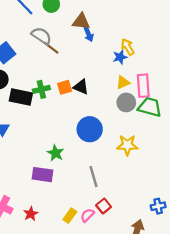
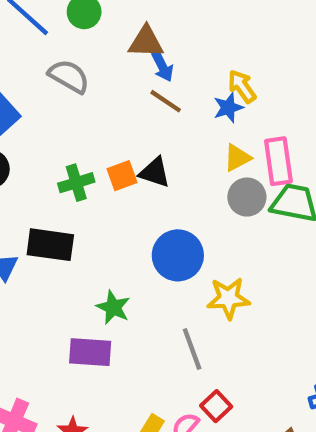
brown line: (51, 48) -> (166, 101), moved
black rectangle: (21, 97) -> (50, 245), moved
yellow star: (127, 145) -> (228, 298), moved

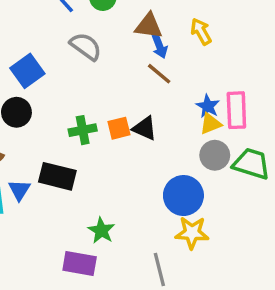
yellow arrow: (242, 86) -> (201, 31), moved
blue star: (228, 108) -> (208, 106), moved, turned -30
pink rectangle: (278, 161) -> (236, 110), moved
blue circle: (178, 255) -> (183, 196), moved

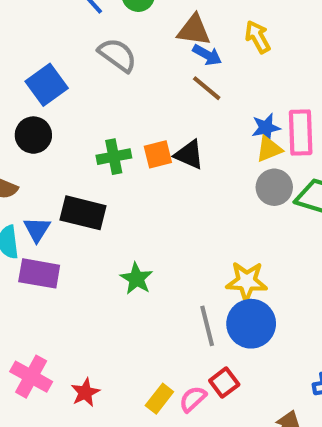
blue arrow: (160, 46) -> (207, 55), turned -40
blue star: (208, 106) -> (266, 128), turned 30
blue circle: (183, 196) -> (251, 324), moved
purple rectangle: (80, 263) -> (39, 273), moved

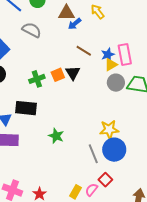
blue arrow: (207, 55) -> (75, 24), turned 120
brown line: (207, 88) -> (84, 51), moved
black triangle: (189, 155) -> (73, 73), turned 42

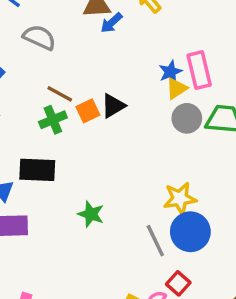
brown line: (84, 51) -> (60, 94), moved
black triangle: (73, 73) -> (113, 106), turned 35

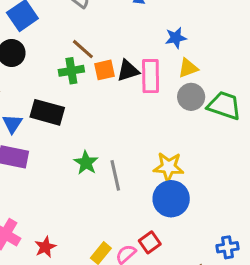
pink rectangle: (199, 70) -> (151, 76), moved
blue star: (170, 72) -> (176, 38), moved
gray line: (155, 241) -> (115, 175), moved

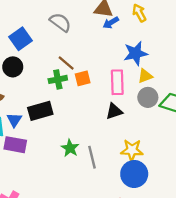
blue star: (176, 38) -> (136, 53), size x1.5
black triangle: (128, 71) -> (114, 111), moved
black rectangle: (47, 112) -> (40, 111), turned -30

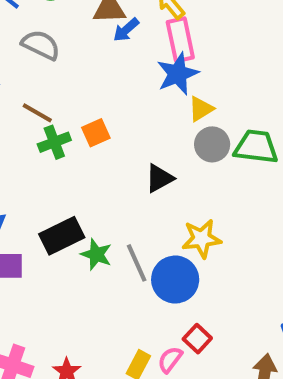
brown line: (66, 63) -> (37, 113), moved
pink rectangle: (117, 82) -> (180, 40), moved
black rectangle: (40, 111) -> (62, 236), moved
blue circle: (134, 174) -> (175, 280), moved

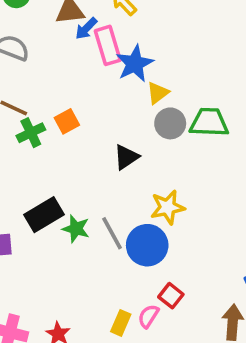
pink rectangle: (180, 40) -> (108, 45), moved

